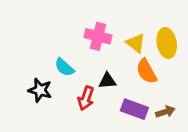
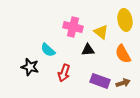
yellow ellipse: (167, 43) -> (125, 20), moved
orange semicircle: (147, 71) -> (123, 54), moved
black triangle: (107, 81) -> (88, 50), moved

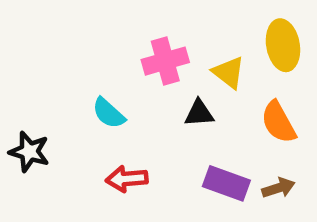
pink cross: (73, 27) -> (165, 61), turned -30
black star: (30, 67) -> (29, 152), moved
red arrow: (64, 73) -> (127, 179), moved, turned 66

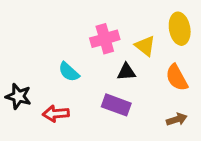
red arrow: (127, 179) -> (56, 114), moved
purple rectangle: (226, 183) -> (116, 105), moved

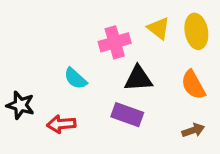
yellow triangle: (145, 46) -> (159, 28), moved
black triangle: (126, 72) -> (138, 78), size x1.4

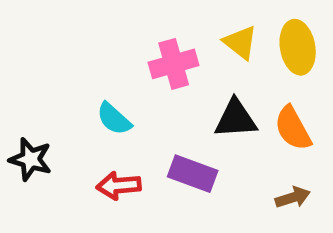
black triangle: (138, 78) -> (236, 119), moved
red arrow: (61, 124) -> (119, 186), moved

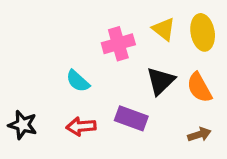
black triangle: (236, 119) -> (160, 81), turned -40
black star: (30, 159) -> (23, 125), moved

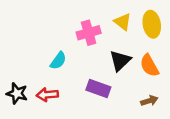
cyan semicircle: (78, 81) -> (58, 61), turned -96
red arrow: (81, 126) -> (47, 95), moved

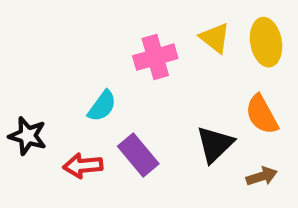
black triangle: (120, 61) -> (215, 144), moved
purple rectangle: (98, 89) -> (138, 155), moved, turned 30
black star: (17, 93) -> (28, 136), moved

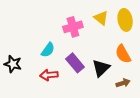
purple rectangle: (138, 155) -> (75, 63), moved
red arrow: (83, 166) -> (49, 75), moved

